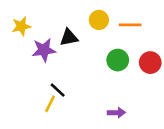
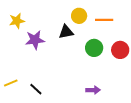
black triangle: (69, 37) -> (66, 32), moved
black line: (58, 90) -> (36, 89), moved
yellow line: (50, 104) -> (11, 83), moved, turned 40

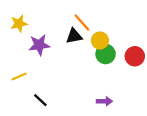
yellow circle: (79, 16) -> (100, 40), moved
orange line: (104, 20) -> (82, 23), moved, turned 48
yellow line: (11, 83) -> (19, 76), moved

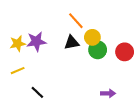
yellow star: (19, 24) -> (18, 44), moved
black triangle: (74, 36) -> (72, 43), moved
purple arrow: (104, 101) -> (108, 93), moved

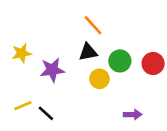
yellow circle: (92, 37) -> (99, 79), moved
purple star: (36, 41) -> (52, 70), moved
yellow line: (18, 71) -> (23, 106), moved

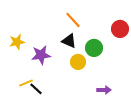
black triangle: (88, 52) -> (69, 41), turned 35
red circle: (153, 64) -> (120, 29), moved
yellow line: (23, 106) -> (26, 83), moved

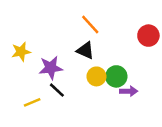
green circle: (94, 48) -> (116, 76), moved
black line: (36, 89) -> (57, 90), moved
purple arrow: (104, 90) -> (129, 91), moved

